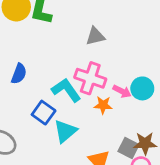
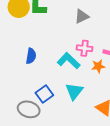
pink cross: (90, 78) -> (85, 48), size x0.7
blue square: (44, 113) -> (44, 94), moved, turned 30

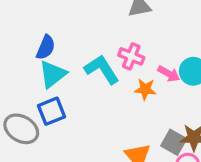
cyan triangle: (74, 91) -> (53, 74), moved

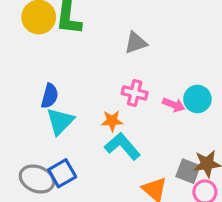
cyan L-shape: (102, 69) -> (123, 146), moved
orange star: (145, 89) -> (112, 121), moved
blue square: (51, 111) -> (62, 173), moved

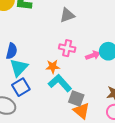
pink arrow: (174, 105) -> (93, 55), turned -40
gray square: (188, 171) -> (76, 98), moved
blue square: (62, 173) -> (21, 87), moved

